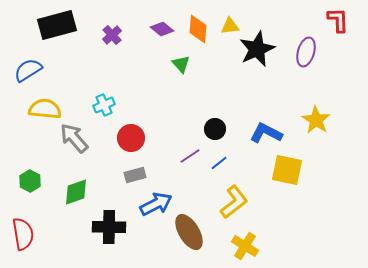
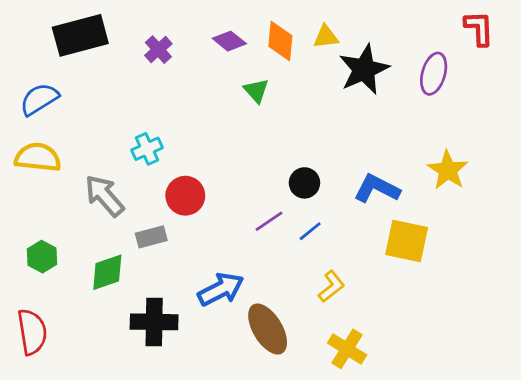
yellow semicircle: (45, 109) -> (38, 157), moved
gray rectangle: (135, 175) -> (151, 237), moved
yellow L-shape: (234, 202) -> (331, 286), size x0.7

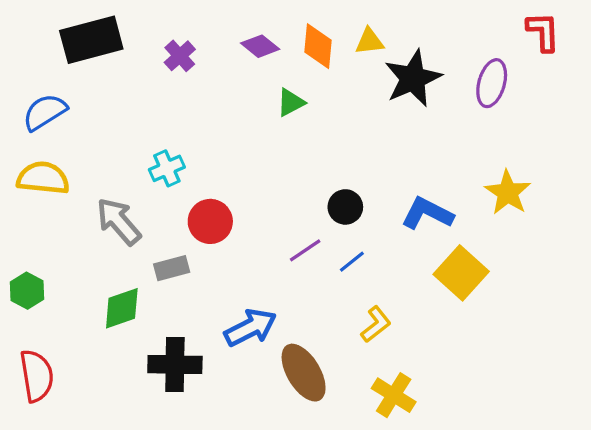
green triangle: (256, 91) -> (291, 102), turned 44
yellow square: (407, 241) -> (461, 273), turned 30
green hexagon: (42, 257) -> (27, 291), moved

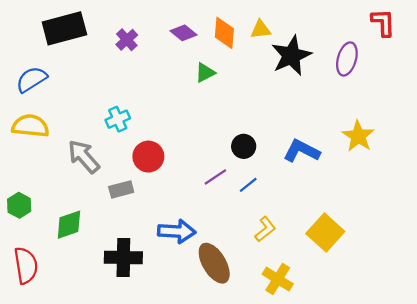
yellow square: (461, 273) -> (325, 233), moved
green diamond: (122, 308) -> (69, 225), moved
blue arrow: (250, 328) -> (177, 231), turned 30

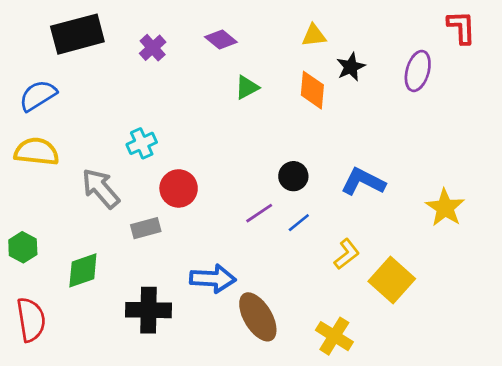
orange diamond: (224, 33) -> (312, 90), moved
black star: (291, 56) -> (351, 67), size x0.6
yellow star: (358, 136) -> (445, 208), moved
yellow L-shape: (265, 229) -> (347, 254), moved

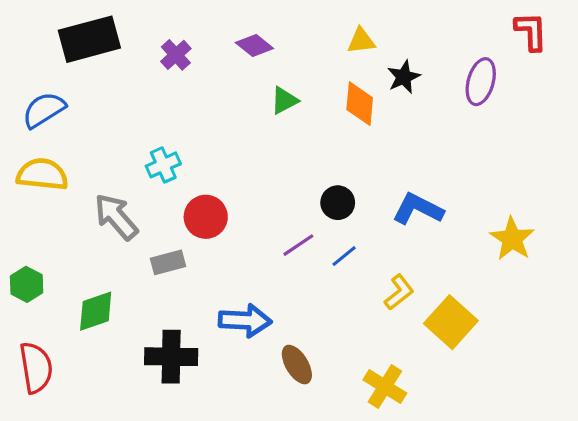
brown ellipse: (258, 317) -> (297, 365), size x0.7

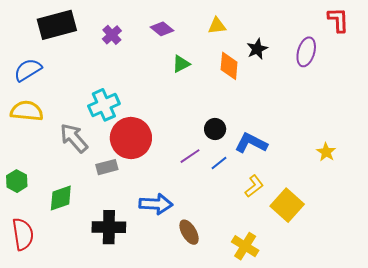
yellow triangle: (361, 41) -> (217, 26), moved
cyan cross: (163, 165) -> (104, 105), size x1.4
blue L-shape: (418, 209) -> (251, 143), moved
red circle: (206, 217) -> (131, 138), size x1.5
yellow star: (512, 239) -> (326, 152), size x0.7

